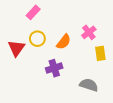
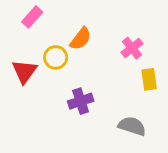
pink rectangle: (33, 12) -> (32, 17), moved
orange semicircle: (64, 42) -> (81, 39), moved

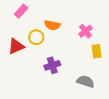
orange semicircle: (81, 39) -> (52, 25), turned 63
red triangle: (24, 71) -> (16, 46), turned 30

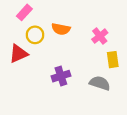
yellow circle: (36, 37) -> (35, 35), moved
gray semicircle: (85, 81) -> (100, 83), moved

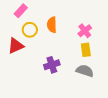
orange semicircle: (61, 29) -> (52, 25), turned 77
yellow rectangle: (113, 60) -> (86, 50), moved

